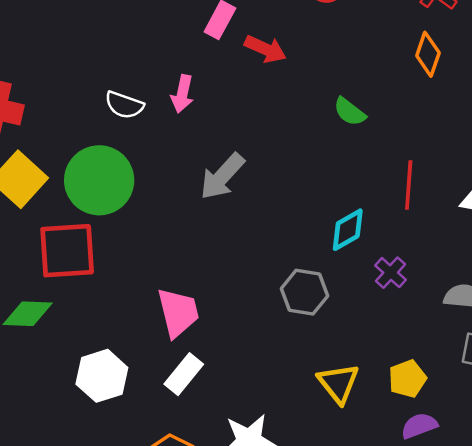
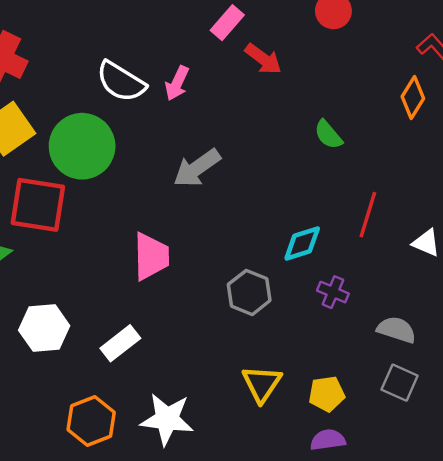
white semicircle: (124, 105) -> (121, 82), size x1.4
purple cross: (391, 273) -> (333, 292), turned -32
pink trapezoid: (178, 313) -> (151, 256), moved

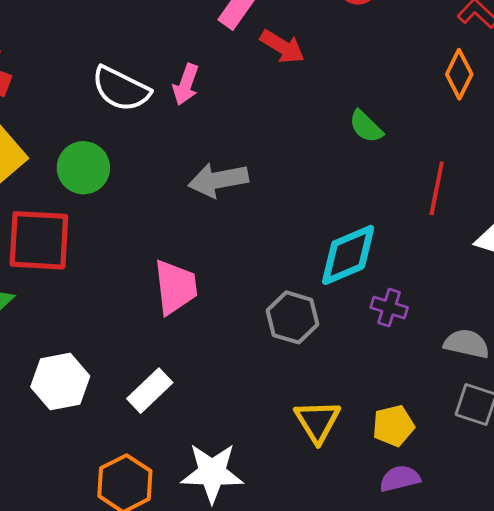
green circle: (82, 146) -> (83, 168), size x0.7
gray arrow: (197, 168) -> (218, 180), turned 30
red line: (368, 215) -> (437, 188), moved
cyan diamond: (302, 243) -> (348, 255), size x1.4

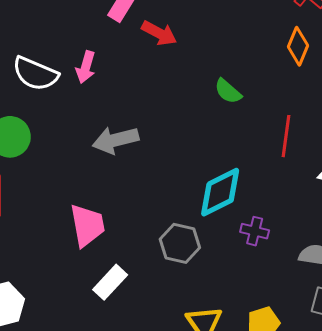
white rectangle: (150, 391) -> (110, 282), moved

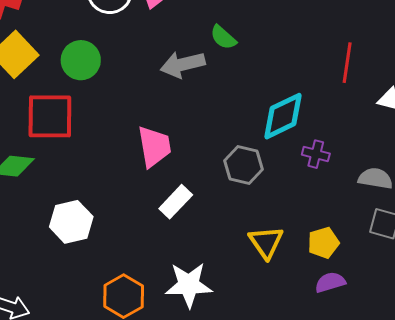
green semicircle: (228, 91) -> (223, 37), moved

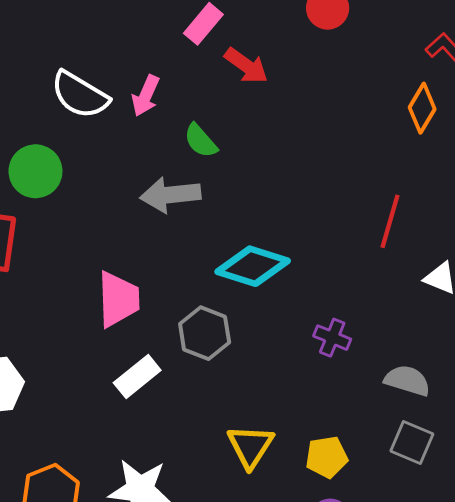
green semicircle: (223, 37) -> (201, 141), moved
cyan diamond: (283, 116) -> (253, 266), moved, turned 36
gray hexagon: (244, 165) -> (205, 333), moved

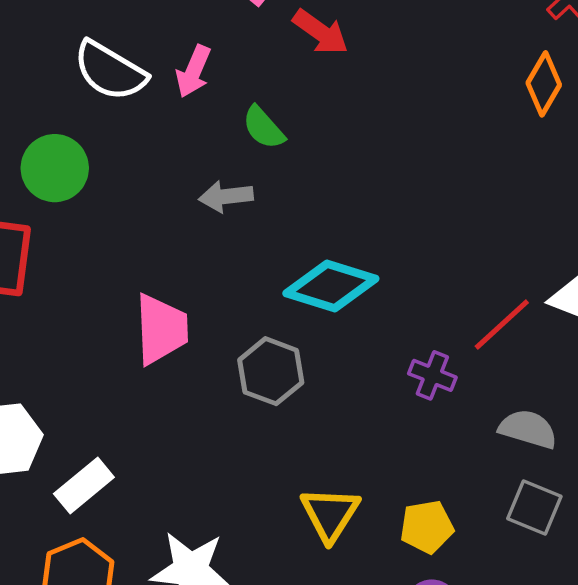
gray arrow: (170, 195) -> (226, 196), size x0.7
red line: (390, 221) -> (502, 324), moved, turned 32
white rectangle: (137, 376) -> (84, 485), moved

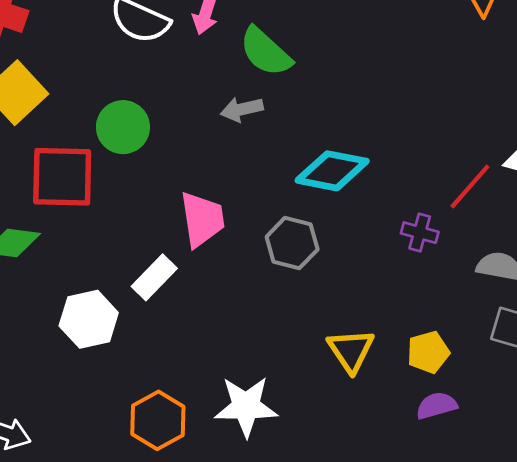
green semicircle: (263, 128) -> (266, 52), size x1.5
green circle: (55, 168) -> (123, 127), moved
white rectangle: (84, 485) -> (154, 277), moved

